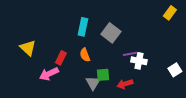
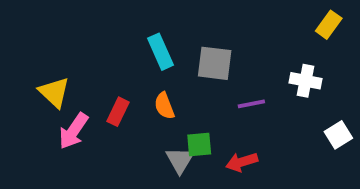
cyan rectangle: (83, 27) -> (160, 52), turned -36
gray square: (111, 33) -> (215, 63), turned -30
white cross: (139, 61) -> (306, 81), moved
pink arrow: (49, 74) -> (73, 131), moved, turned -30

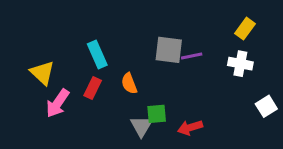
yellow rectangle: (329, 25) -> (245, 29), moved
cyan rectangle: (160, 52) -> (97, 54), moved
purple line: (251, 104) -> (192, 56), moved

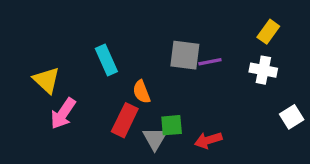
red rectangle: (93, 88) -> (125, 120), moved, size x1.4

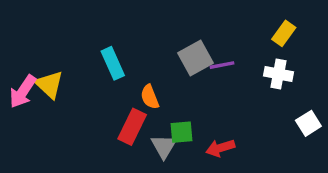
gray square: (185, 55) -> (196, 58), turned -36
pink arrow: (63, 113) -> (23, 92), moved

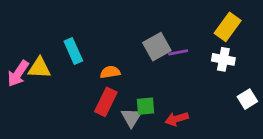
yellow rectangle: (284, 33) -> (228, 27), size x1.4
cyan rectangle: (113, 63) -> (73, 51), moved
yellow triangle: (49, 85) -> (39, 68), turned -40
orange semicircle: (150, 97) -> (110, 72), moved, turned 102

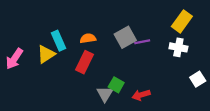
yellow triangle: (39, 68) -> (46, 54), moved, turned -36
orange semicircle: (110, 72) -> (88, 38), moved
red rectangle: (106, 102) -> (85, 62), moved
green square: (146, 106) -> (116, 85), turned 35

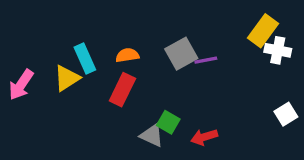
white cross: (178, 47) -> (278, 50), moved
gray triangle: (105, 94) -> (152, 135), turned -36

